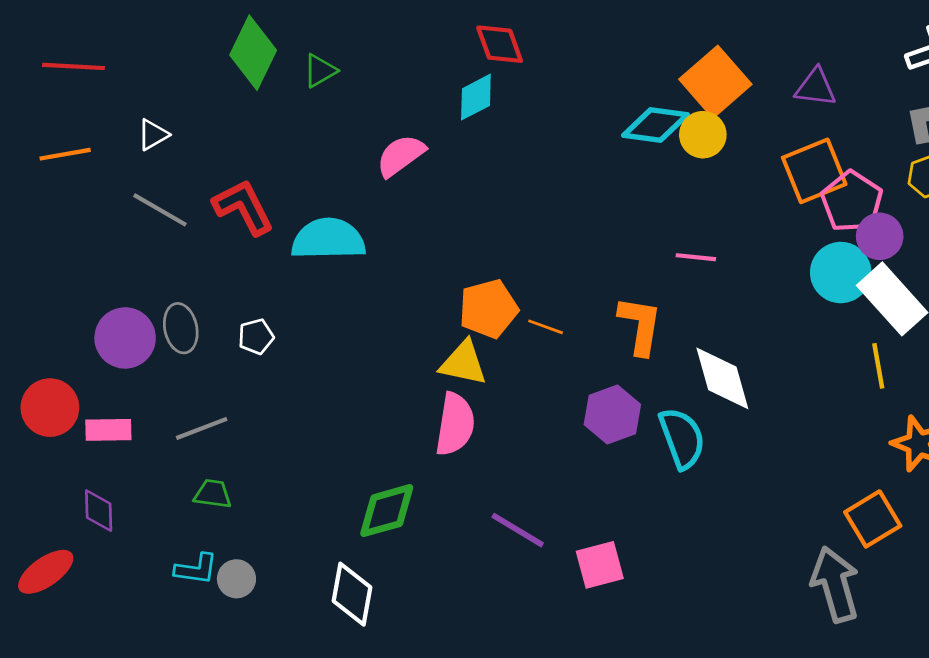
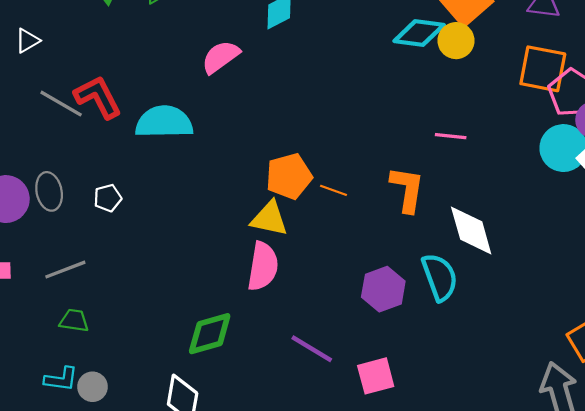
orange square: (814, 171) -> (543, 69), turned 33
gray line: (160, 210) -> (61, 104), moved
purple hexagon: (612, 415) -> (383, 289), moved

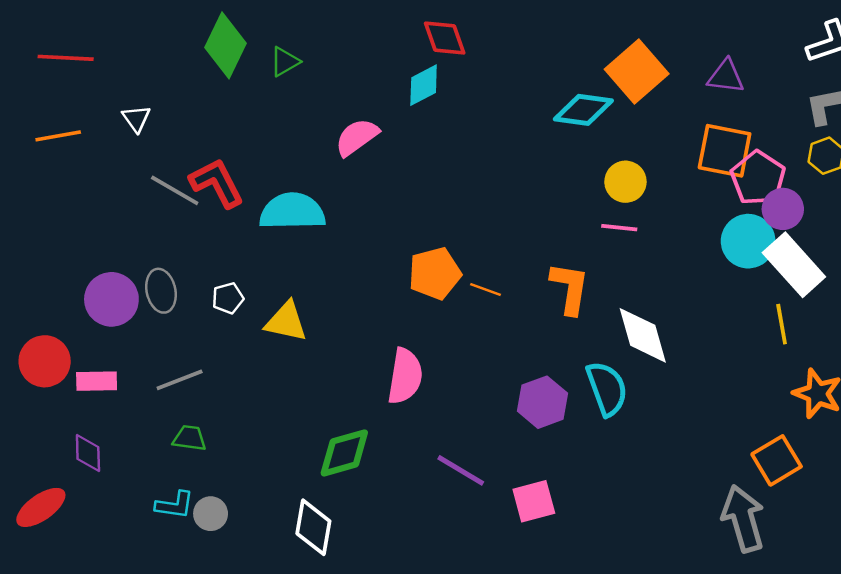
white triangle: (27, 41) -> (136, 119), turned -36
yellow circle: (456, 41) -> (625, 182), moved
yellow triangle: (269, 219) -> (286, 322), moved

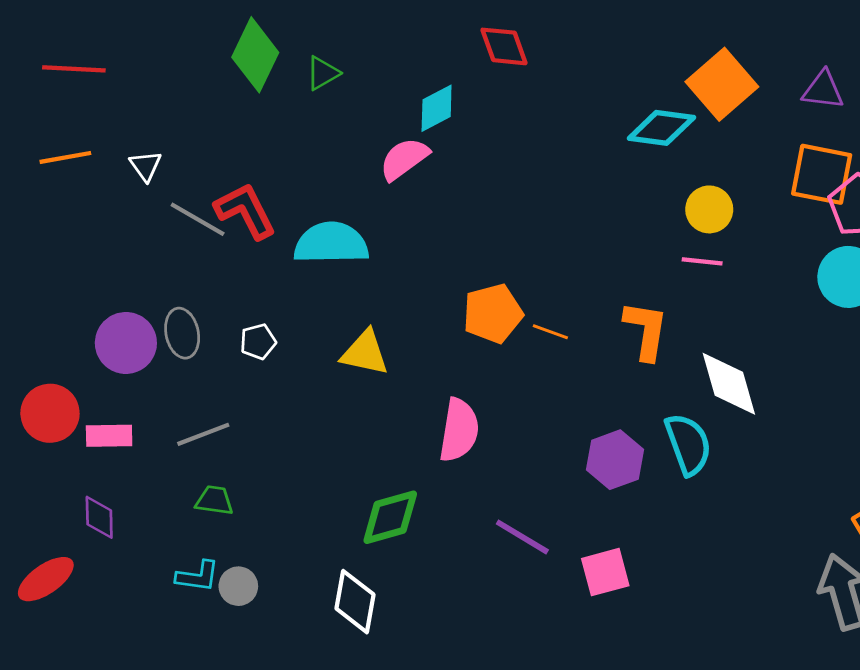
cyan diamond: (424, 85) -> (437, 108), moved
white triangle: (136, 119) -> (146, 166), moved
yellow triangle: (286, 322) -> (365, 353), moved

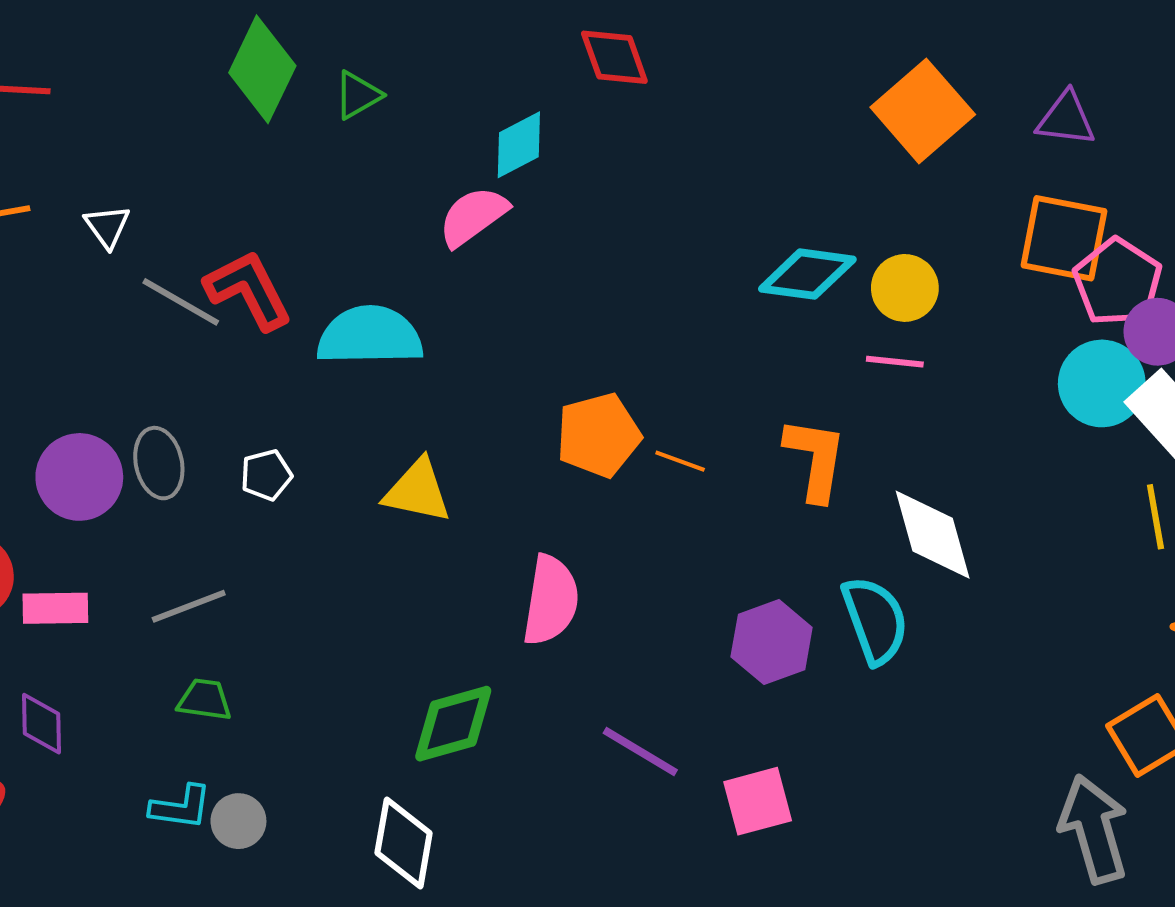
cyan diamond: (661, 128) -> (807, 274), moved

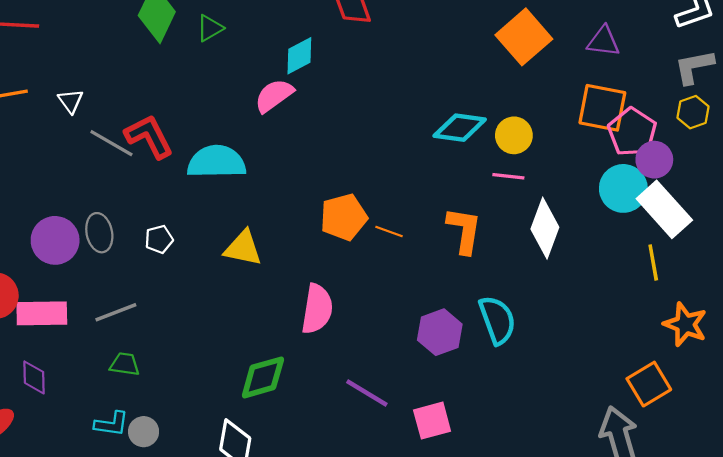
white diamond: (933, 535) -> (545, 228), moved, turned 36
pink rectangle: (55, 608) -> (42, 313), size x1.4

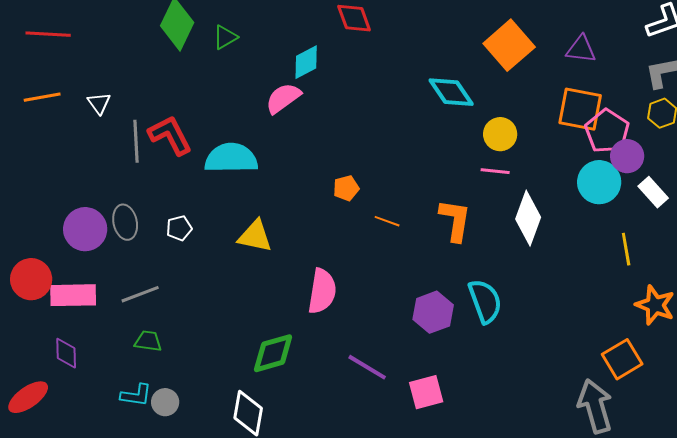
cyan diamond: (460, 128) -> (451, 92), moved, turned 48
gray line: (111, 143) -> (136, 141), turned 57
white rectangle: (664, 209) -> (653, 192), moved, size x0.6
orange pentagon: (344, 217) -> (346, 188), moved, size x0.6

